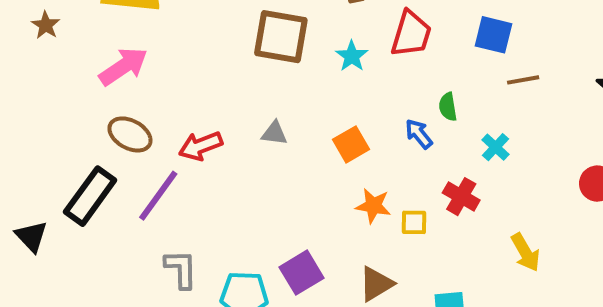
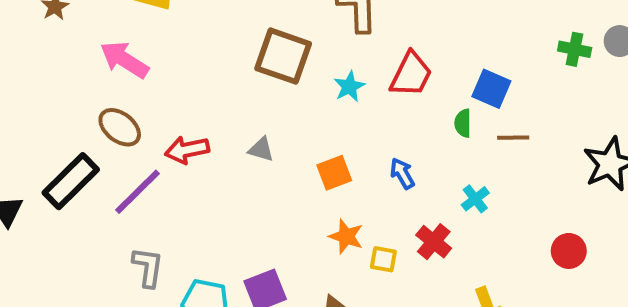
pink arrow: (123, 66) -> (124, 60), turned -123
green semicircle: (448, 107) -> (463, 123), moved

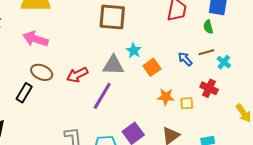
cyan star: (349, 87) -> (134, 51), moved
brown line: (513, 138) -> (206, 52), moved
gray triangle: (261, 149) -> (113, 65), size x1.6
black rectangle: (71, 181) -> (24, 93), moved, size x0.7
purple line: (137, 192) -> (102, 96), moved

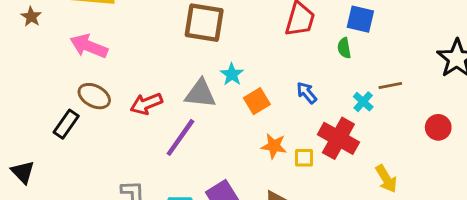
brown line: (206, 52) -> (390, 86), moved
red cross: (209, 88) -> (338, 138), size x1.5

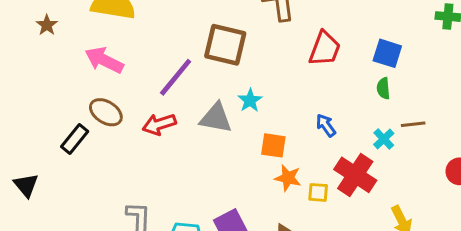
green semicircle: (344, 48) -> (383, 88), moved
orange square: (257, 101) -> (273, 145), moved, turned 35
purple line: (180, 137) -> (176, 77), moved

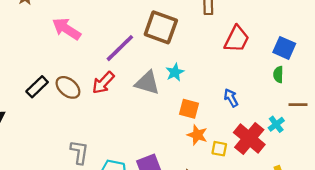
brown ellipse: (106, 112) -> (68, 87), moved
red arrow: (159, 124) -> (103, 83), turned -35
cyan cross: (384, 139) -> (276, 124), moved

